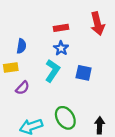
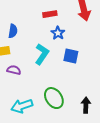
blue star: (61, 48) -> (58, 33), moved
purple semicircle: (22, 88) -> (14, 70), turned -120

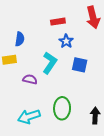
purple semicircle: (14, 70) -> (30, 79), moved
green ellipse: (54, 98) -> (62, 108), turned 35

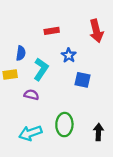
red rectangle: (58, 22) -> (52, 31), moved
cyan L-shape: (50, 63) -> (41, 69), moved

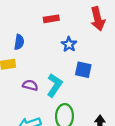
cyan L-shape: (41, 69) -> (55, 85), moved

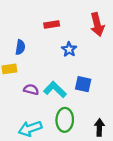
blue square: (83, 70) -> (83, 84), moved
cyan L-shape: (55, 85) -> (55, 90), turned -80

